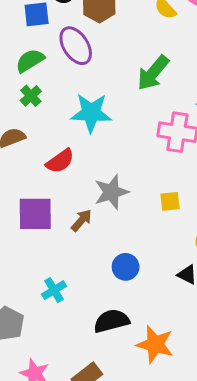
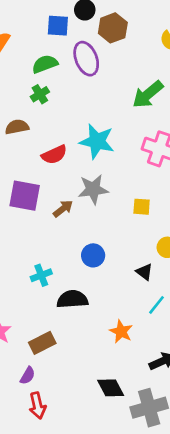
cyan star: (91, 113) -> (97, 141), moved
cyan cross: (54, 290) -> (41, 275), moved
orange star: (155, 344) -> (121, 332), moved, size x0.7

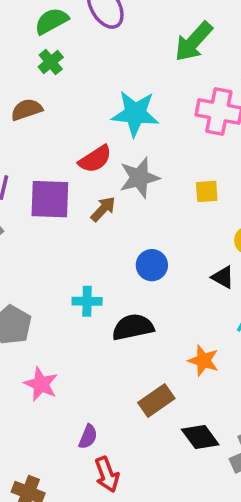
red semicircle: (54, 155) -> (95, 159), moved
cyan cross: (41, 275) -> (87, 301), turned 30
brown rectangle: (42, 343) -> (156, 401), moved

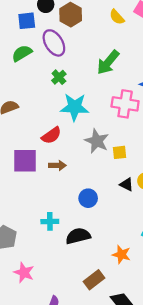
green cross: (51, 62) -> (59, 77), moved
gray star: (139, 178) -> (97, 141), moved, turned -30
brown arrow: (103, 209) -> (57, 165), turned 49
black triangle: (223, 277) -> (127, 185), moved

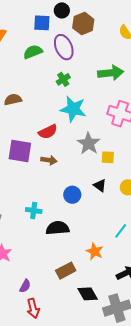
green arrow: (108, 62) -> (111, 73), turned -145
black triangle: (127, 185) -> (100, 185), moved

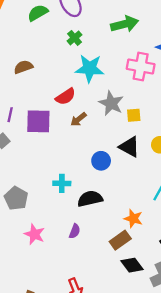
brown arrow: (49, 160) -> (78, 119), moved, turned 140
black triangle: (100, 185) -> (129, 147), size x1.5
brown rectangle: (66, 271) -> (120, 240), moved
purple semicircle: (25, 286) -> (75, 231), moved

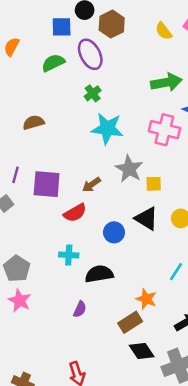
green arrow: (125, 24) -> (166, 82), moved
red semicircle: (66, 97) -> (75, 213), moved
pink star: (34, 234) -> (20, 300), moved

